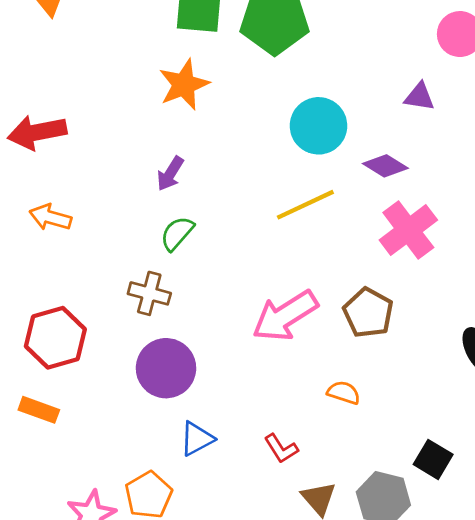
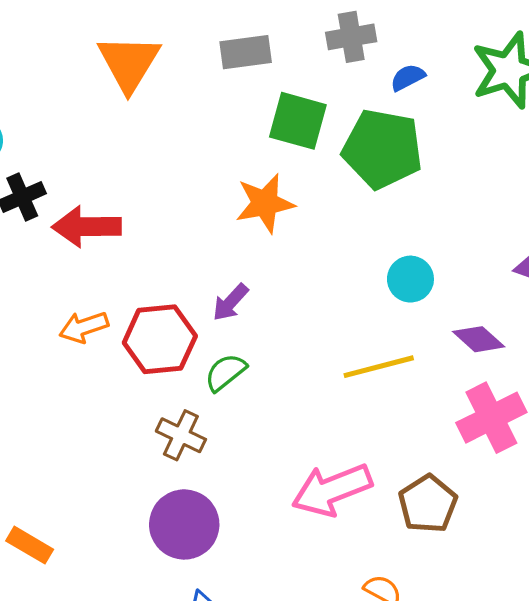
cyan circle: (318, 126) -> (410, 279), size x0.7
orange arrow: (50, 217) -> (84, 327), turned -45
red hexagon: (55, 338) -> (160, 339), moved

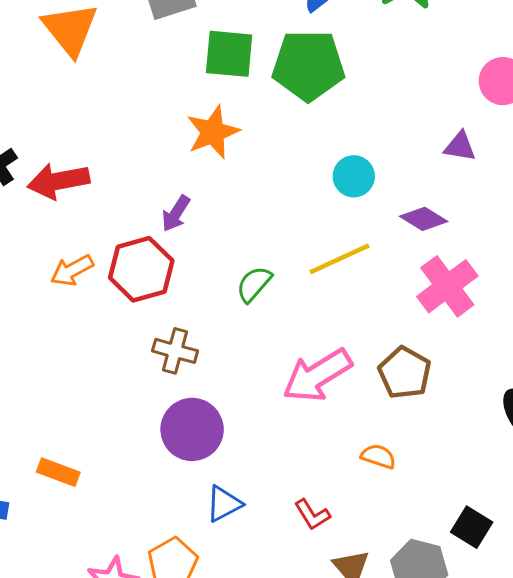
purple arrow: (230, 302) -> (176, 214), moved
green semicircle: (225, 372) -> (254, 284), moved

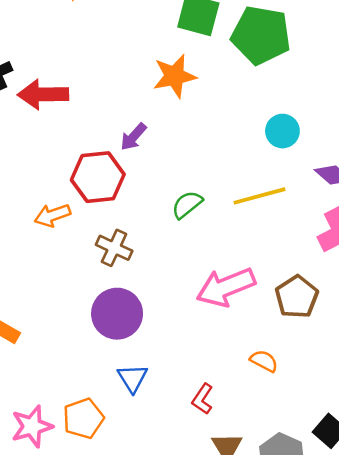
orange arrow: (72, 270) -> (52, 215), moved
blue triangle: (224, 504) -> (133, 378), turned -44
red L-shape: (312, 515) -> (203, 399), turned 56

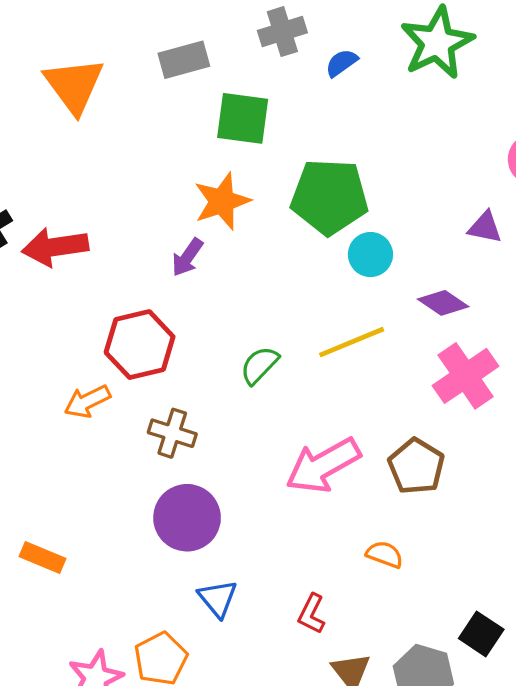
green pentagon: (261, 35) -> (329, 197), moved
purple arrow: (133, 137) -> (187, 257), moved

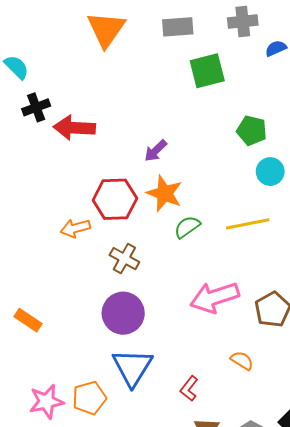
green square: (243, 118) -> (207, 71), turned -33
green pentagon: (329, 197) -> (252, 130), size x0.6
orange star: (222, 201) -> (164, 193), moved, turned 30
blue triangle: (218, 598) -> (132, 367), size x1.6

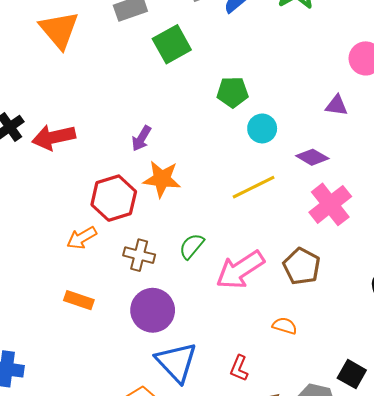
green semicircle: (187, 227) -> (192, 246), moved
orange rectangle: (28, 320) -> (79, 300), moved

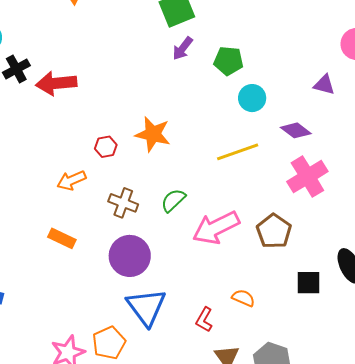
purple arrow: (141, 138) -> (183, 48), moved
red hexagon: (114, 198) -> (106, 147), size x0.5
orange semicircle: (285, 326) -> (243, 298), moved
black square: (352, 374) -> (309, 283), moved, turned -36

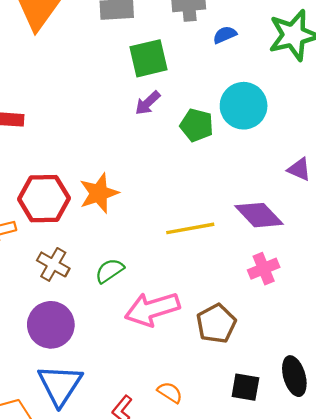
cyan circle: (252, 98) -> (244, 106), moved, size x1.5
purple diamond: (296, 130) -> (259, 215), size x1.4
orange star: (153, 134) -> (99, 193), turned 30
red hexagon: (106, 147) -> (44, 199), size x2.0
pink cross: (307, 177) -> (264, 269), size x0.7

